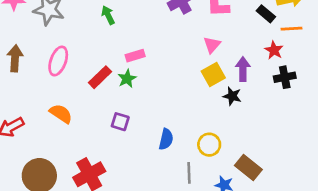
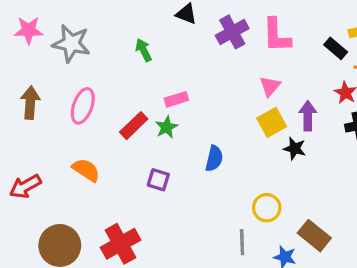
blue semicircle: (166, 139) -> (214, 158), moved

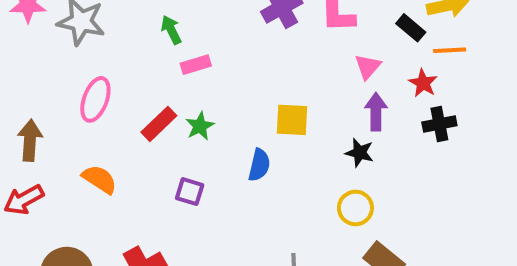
pink triangle: (270, 86) -> (368, 67), moved
pink rectangle: (176, 99) -> (196, 65), moved
brown arrow: (30, 103) -> (30, 140), moved
yellow square: (272, 122) -> (292, 120), moved, turned 32
yellow circle: (267, 208) -> (355, 208), moved

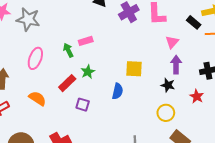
green arrow: (171, 30) -> (68, 50), moved
red star: (423, 83) -> (197, 96), moved
red rectangle: (159, 124) -> (67, 83), moved

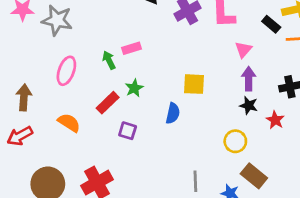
black star: (168, 85) -> (249, 105), moved

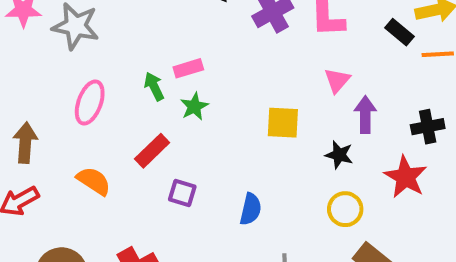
pink triangle: (243, 50) -> (337, 80), moved
green star: (134, 88) -> (194, 107), moved
black star: (249, 105) -> (339, 155), moved
blue semicircle: (173, 113) -> (251, 209), moved
red star: (275, 120) -> (406, 177), size x1.5

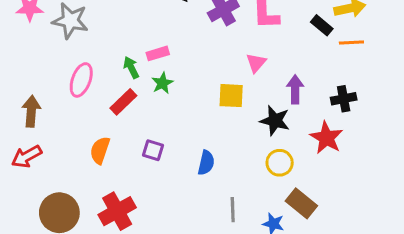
pink triangle: (337, 80) -> (256, 63), moved
red rectangle: (152, 151) -> (123, 102), moved
black star: (339, 155) -> (275, 121), size x1.4
orange semicircle: (94, 181) -> (100, 150), moved, turned -104

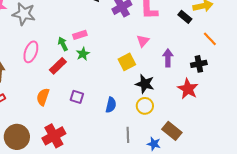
orange line: (351, 42) -> (210, 39), moved, turned 49
yellow square: (231, 96) -> (127, 62), turned -30
black star: (275, 121) -> (145, 84), moved
yellow circle: (280, 163) -> (145, 106), moved

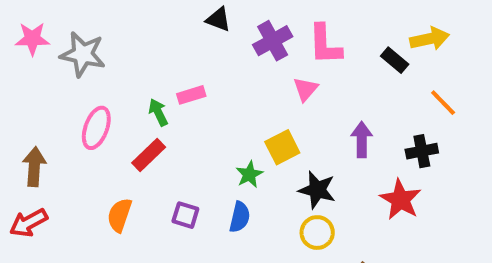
pink triangle: (143, 41) -> (306, 89), moved
green star: (83, 54) -> (249, 174), moved
blue semicircle: (111, 105) -> (240, 217), moved

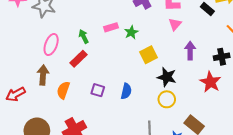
pink triangle: (306, 89) -> (175, 24), moved
pink rectangle: (191, 95) -> (111, 27), moved
brown arrow: (34, 167) -> (43, 75), moved
green star: (249, 174) -> (131, 32), moved

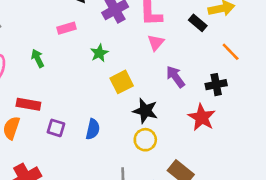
pink rectangle: (111, 27) -> (66, 28), moved
purple arrow: (190, 51) -> (175, 77), turned -36
red rectangle: (78, 59) -> (28, 104), moved, turned 54

